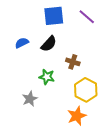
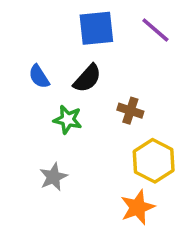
blue semicircle: (22, 43) -> (39, 77), turned -96
green star: (47, 77) -> (68, 120), moved

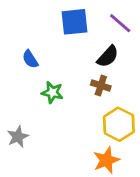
black semicircle: (87, 78) -> (108, 56), moved
gray star: (53, 177) -> (18, 137), moved

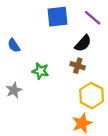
blue semicircle: (30, 59) -> (14, 45), moved
gray star: (18, 137) -> (14, 90), moved

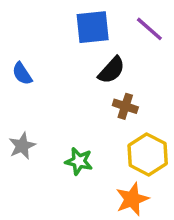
black semicircle: (83, 43) -> (112, 70), moved
green star: (40, 71) -> (79, 161), moved

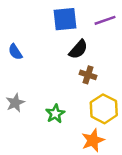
purple line: (149, 29) -> (105, 20), turned -60
green star: (79, 161) -> (55, 114), turned 30

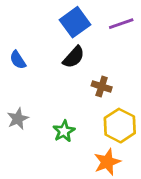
blue square: (65, 19) -> (75, 22), turned -30
black semicircle: (78, 49) -> (74, 57), moved

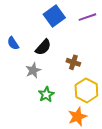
black semicircle: (74, 57) -> (43, 47), moved
gray star: (18, 119) -> (33, 70), moved

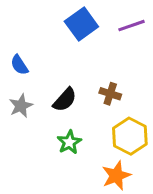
black semicircle: (43, 47) -> (65, 100), moved
gray star: (33, 70) -> (21, 106), moved

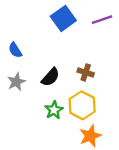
yellow hexagon: (130, 136) -> (82, 105), moved

